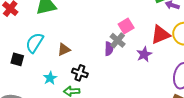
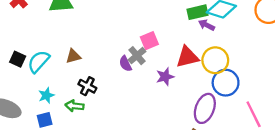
cyan semicircle: (35, 43) -> (39, 62), moved
purple semicircle: (109, 49) -> (125, 64), turned 144
cyan star: (50, 78) -> (46, 95), moved

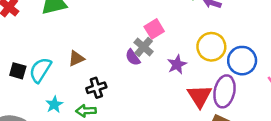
red triangle: (187, 57) -> (200, 96), moved, turned -40
yellow circle: (215, 60) -> (211, 47), moved
black cross: (87, 86) -> (96, 88), turned -36

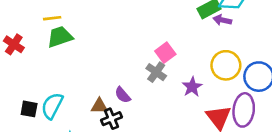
purple semicircle: (133, 57) -> (123, 95), moved
brown triangle: (76, 58) -> (99, 106), moved, turned 30

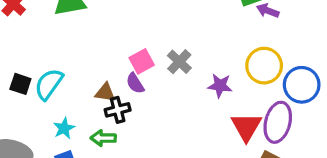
pink square: (165, 53) -> (142, 61), moved
purple star: (192, 87) -> (220, 86), turned 30

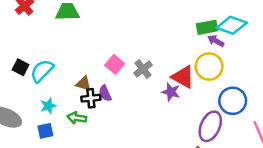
pink square: (142, 61) -> (115, 64), turned -30
yellow circle: (264, 66) -> (209, 67), moved
purple semicircle: (135, 83) -> (105, 93), moved
red triangle: (246, 127) -> (183, 77), moved, turned -40

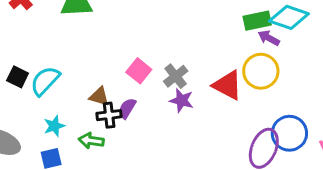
purple star: (171, 92) -> (182, 100), moved
purple semicircle: (105, 93) -> (127, 108), turned 56
blue circle: (233, 101) -> (289, 133), moved

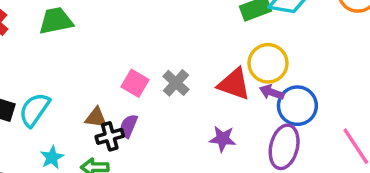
purple arrow: (269, 38) -> (272, 92), moved
purple star: (182, 100) -> (223, 139), moved
blue circle: (289, 133) -> (297, 106), moved

